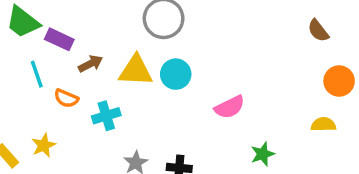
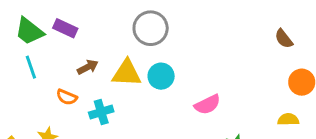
purple rectangle: (59, 39) -> (65, 28), moved
cyan line: (37, 74) -> (31, 67), moved

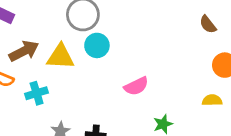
brown arrow: (88, 67) -> (24, 51), size x1.5
cyan circle: (161, 76) -> (97, 45), moved

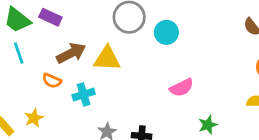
cyan circle: (97, 45) -> (166, 32), moved

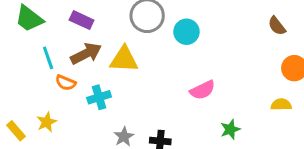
purple rectangle: (50, 17) -> (82, 20), moved
cyan line: (19, 53) -> (48, 58), moved

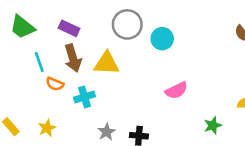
brown arrow: (86, 54) -> (73, 58), turned 100
yellow star: (47, 122) -> (47, 128), moved
green star: (230, 129) -> (213, 125), moved

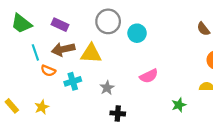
brown arrow: (73, 58) -> (63, 49), turned 95
gray star: (107, 132) -> (107, 88), moved

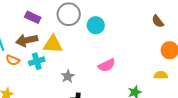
purple rectangle: (60, 25) -> (33, 17), moved
cyan cross: (73, 81) -> (37, 61), moved

